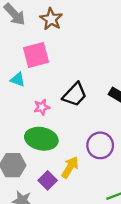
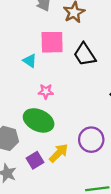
black trapezoid: (75, 95) -> (85, 54), moved, turned 90

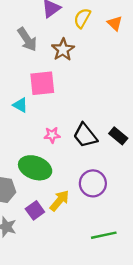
black trapezoid: (85, 54) -> (85, 135), moved
pink star: (46, 91) -> (52, 135), moved

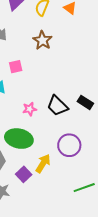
brown star: (63, 50) -> (42, 40), moved
pink square: (42, 83) -> (16, 67), size x0.6

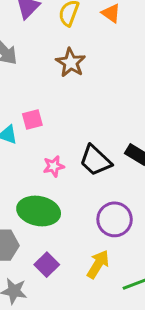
pink square: (16, 67) -> (32, 119), moved
yellow arrow: (43, 163) -> (98, 264), moved

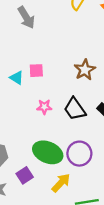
brown star: (71, 63) -> (85, 70), moved
green ellipse: (39, 211) -> (48, 152), moved

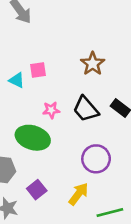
green ellipse: (48, 152) -> (33, 138), moved

